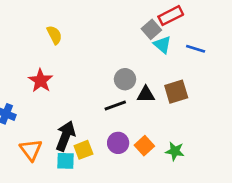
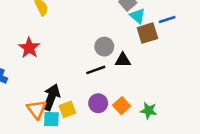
blue line: (196, 49) -> (167, 20), turned -35
brown square: (176, 92) -> (147, 33), moved
orange triangle: (31, 150) -> (37, 109), moved

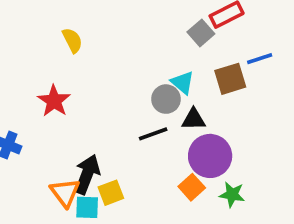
cyan triangle: (138, 16) -> (183, 83), moved
purple circle: (98, 103) -> (210, 156), moved, size x1.5

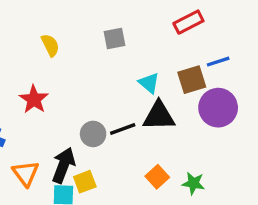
gray square: (201, 33) -> (114, 39), moved, turned 30
gray circle: (166, 99) -> (93, 134), moved
black triangle: (194, 119) -> (159, 116), size x1.5
purple circle: (210, 156) -> (218, 108), moved
orange triangle: (65, 193) -> (26, 173), moved

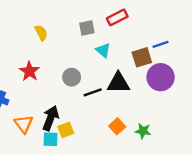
red rectangle: (188, 22) -> (117, 17), moved
cyan triangle: (149, 83) -> (103, 50), moved
gray circle: (93, 134) -> (72, 77), moved

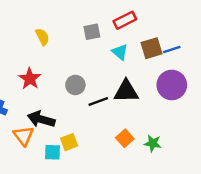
cyan triangle: (103, 50) -> (120, 52), moved
brown square: (142, 57) -> (152, 48), moved
black arrow: (51, 118) -> (41, 119), moved, turned -95

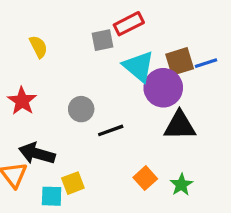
red rectangle: (125, 20) -> (129, 24), moved
cyan triangle: (120, 52) -> (139, 66), size x1.5
purple circle: (172, 85) -> (163, 88), moved
black triangle: (126, 91) -> (180, 126), moved
green star: (153, 143) -> (181, 185), turned 30

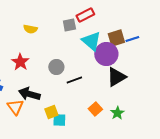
yellow semicircle: (38, 47) -> (30, 29), turned 128
black triangle: (180, 126) -> (116, 77), turned -30
cyan square: (52, 196) -> (59, 120), moved

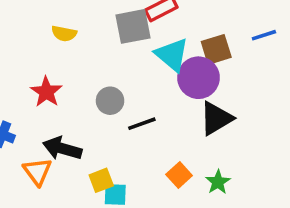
gray square: (69, 25) -> (133, 26), size x1.5
blue line: (132, 39) -> (264, 35), moved

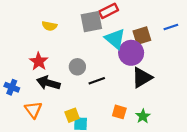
black arrow: (62, 148) -> (48, 83), moved
orange square: (179, 175) -> (119, 112), turned -32

